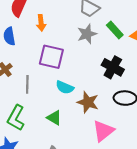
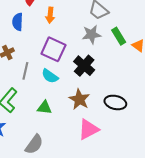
black cross: (113, 67) -> (84, 66), moved
cyan semicircle: (65, 87) -> (50, 76), moved
green triangle: (54, 118) -> (45, 108), turned -35

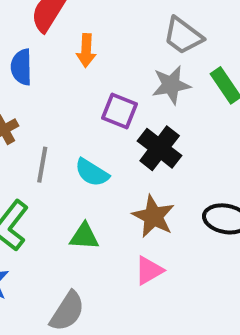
purple square: (53, 49) -> (119, 111), moved, size x0.7
pink triangle: (88, 129) -> (149, 270), moved, size x0.7

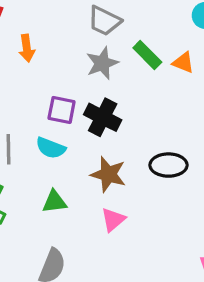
purple square: (119, 111) -> (62, 110), moved

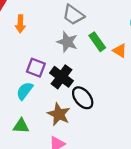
gray star: (102, 63) -> (67, 42), turned 30
cyan semicircle: (51, 148) -> (25, 91), turned 96
black ellipse: (168, 165) -> (83, 98), moved, turned 40

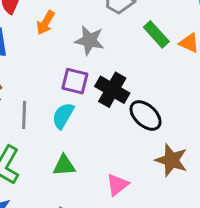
orange arrow: (20, 24) -> (46, 23), turned 35
gray star: (67, 42) -> (89, 40), moved
brown star: (59, 114) -> (171, 160), moved

